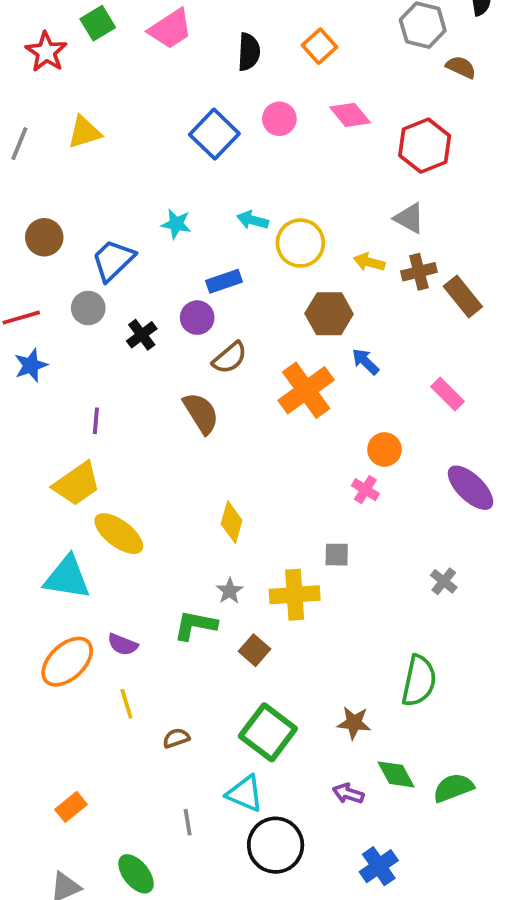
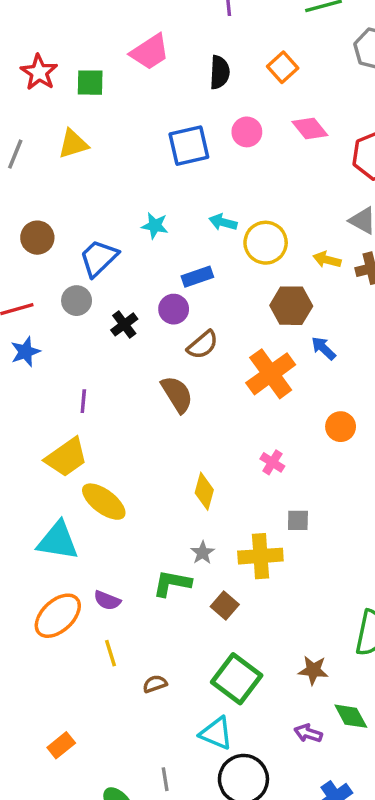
green square: (98, 23) -> (90, 83), moved, turned 32
blue square: (214, 134) -> (189, 146), turned 33
pink cross: (365, 490) -> (272, 462), moved
gray line: (188, 822) -> (165, 779), moved

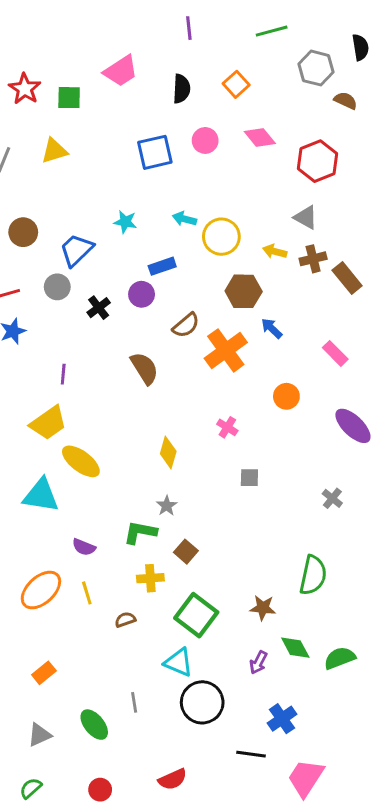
brown semicircle: (203, 345) -> (186, 325), moved
yellow cross: (260, 556) -> (150, 578), moved, size x0.7
orange ellipse: (58, 616) -> (41, 590), moved
purple arrow: (308, 733) -> (258, 662), turned -80

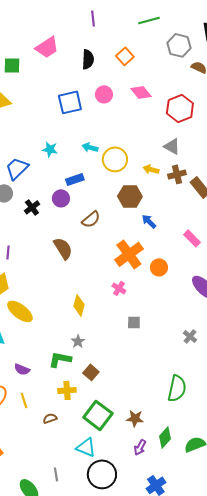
orange cross: (226, 350) -> (129, 254), moved
brown star: (263, 608) -> (135, 418), moved
green diamond: (295, 648) -> (165, 437), turned 70

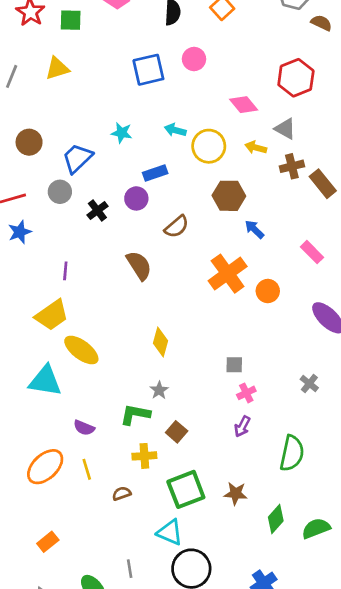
pink diamond: (141, 92) -> (244, 105), moved
yellow arrow: (151, 169) -> (256, 148), moved
pink cross: (119, 288) -> (246, 393), moved, turned 32
green square: (98, 415) -> (186, 489), turned 32
purple arrow: (140, 447) -> (242, 426), moved

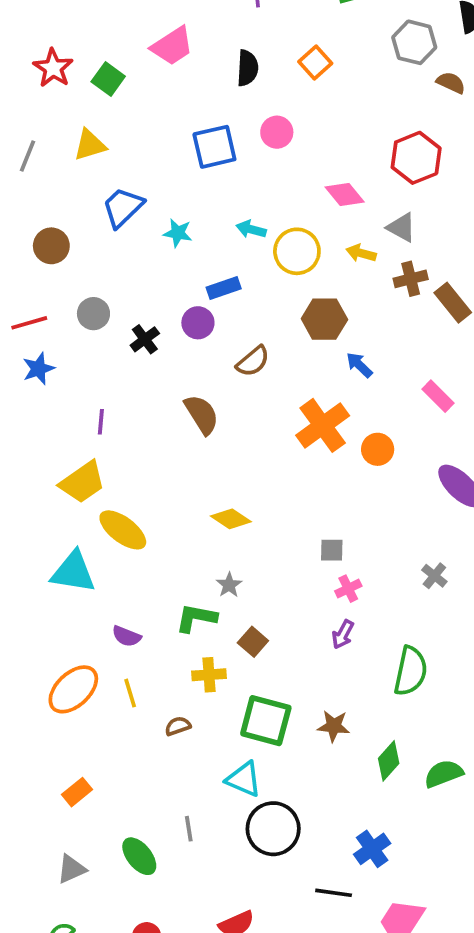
green square: (71, 20) -> (108, 79), turned 35
blue trapezoid: (77, 158) -> (123, 207), moved
yellow diamond: (160, 342) -> (231, 519), turned -72
green square: (186, 489) -> (266, 721), turned 36

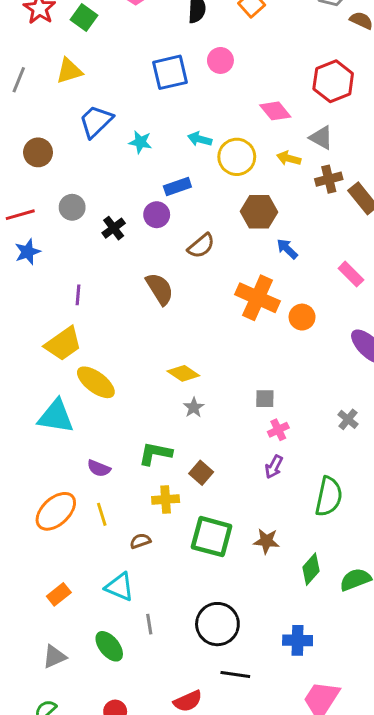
orange cross: (323, 425) -> (258, 298), turned -30
gray star: (229, 585) -> (194, 408), moved
cyan triangle: (244, 779) -> (120, 587), moved
blue cross: (372, 849) -> (298, 640), turned 36
black line: (334, 893) -> (235, 674), moved

